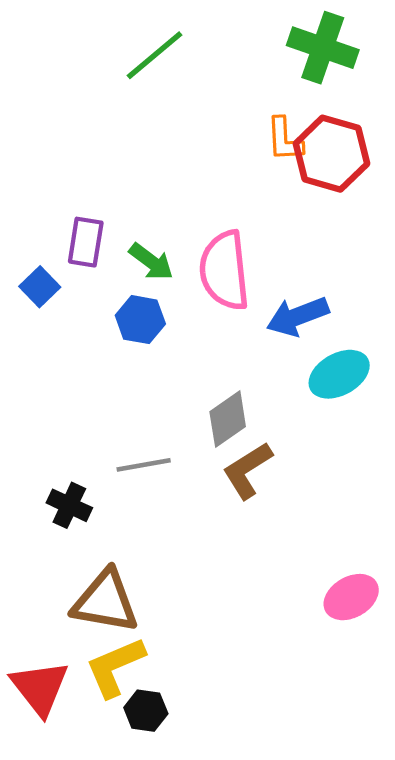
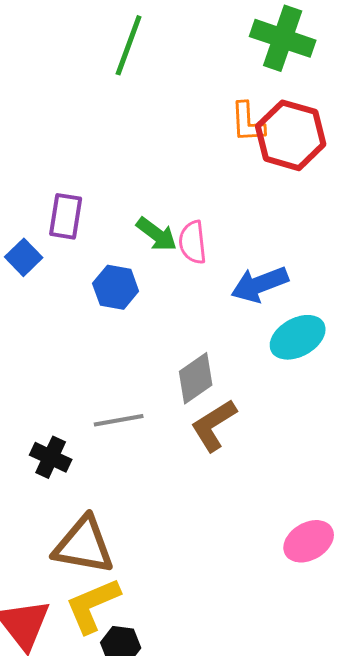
green line: (155, 55) -> (129, 45), turned -30
green arrow: (151, 262) -> (157, 234), moved
pink semicircle: (224, 270) -> (193, 242), size x0.6

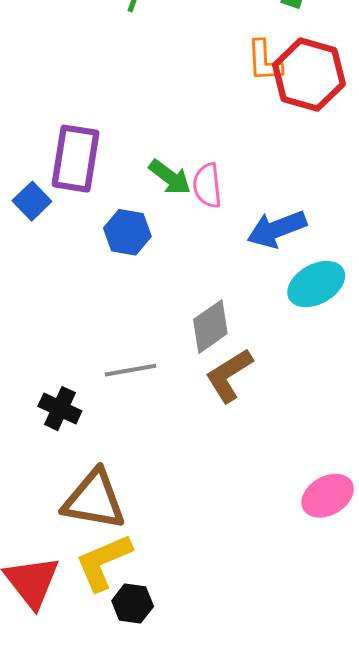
purple rectangle: (66, 216) -> (76, 159), size x1.4

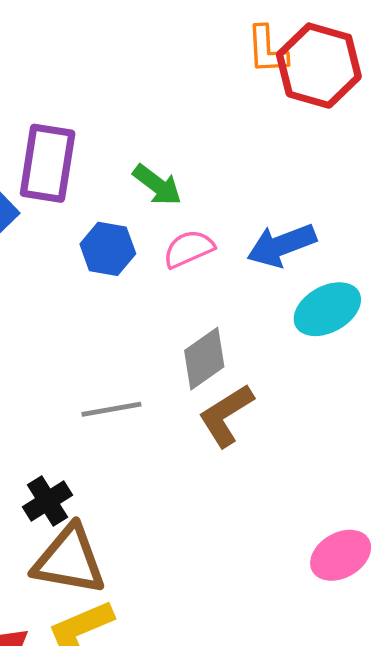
pink semicircle: (207, 186) -> (189, 249), moved, turned 72
black cross: (60, 409) -> (48, 501), moved, turned 33

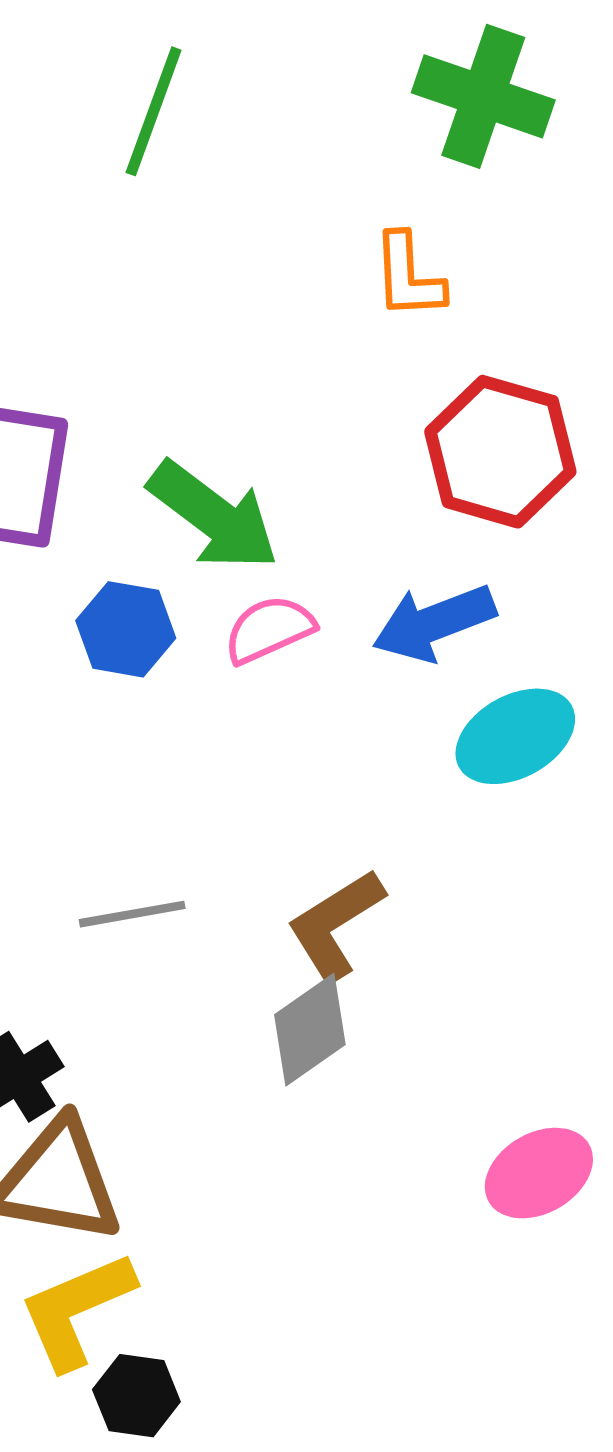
red hexagon: (319, 66) -> (500, 452), moved
green arrow: (157, 185) -> (214, 516), size x1.5
gray diamond: (204, 359) -> (310, 1030), moved

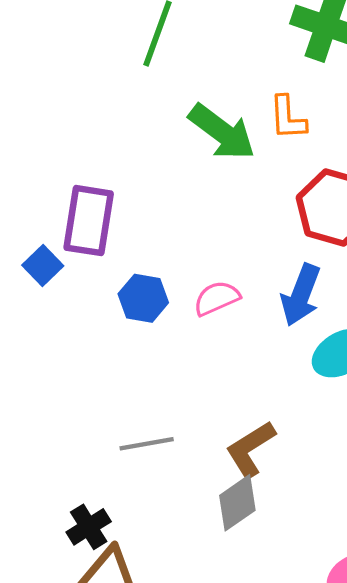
green arrow: (214, 516) -> (222, 132), moved
blue arrow: (434, 623) -> (301, 295), turned -48

